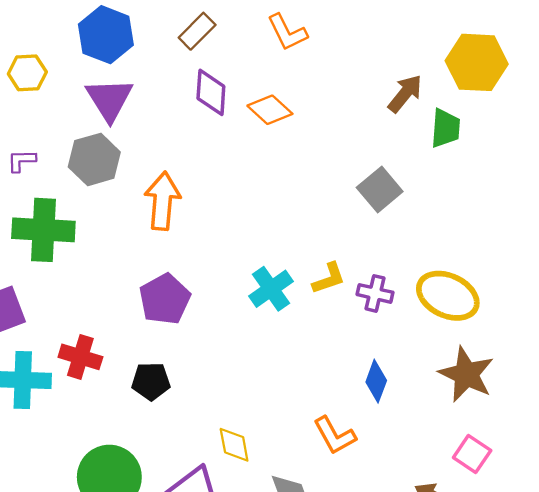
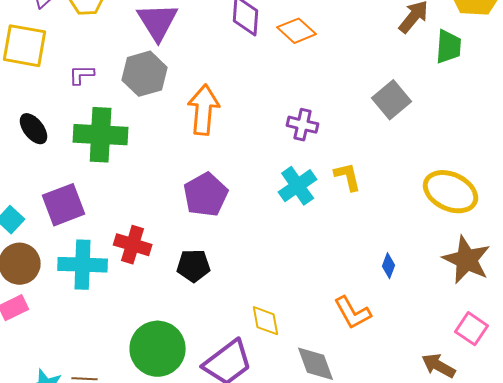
yellow L-shape: (329, 278) -> (348, 177), turned -84
purple cross: (375, 293) -> (303, 125), moved
blue diamond: (376, 381) -> (389, 266), size x0.7

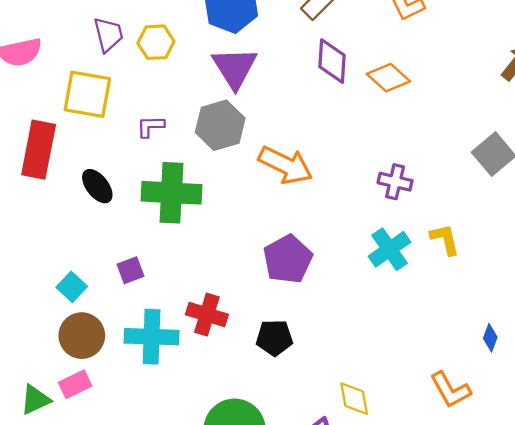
orange arrow: (204, 110) -> (285, 165), turned 111
purple square: (64, 205) -> (130, 270), size x0.6

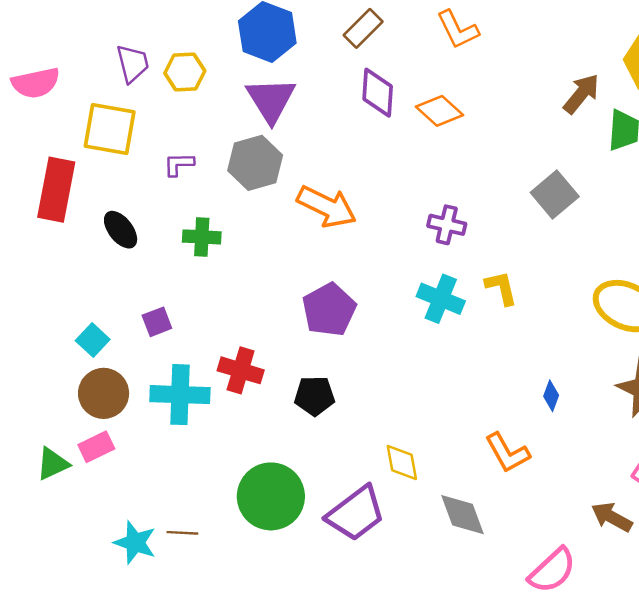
green cross: (171, 193) -> (202, 237), size x0.6
cyan cross: (390, 249) -> (441, 299), turned -33

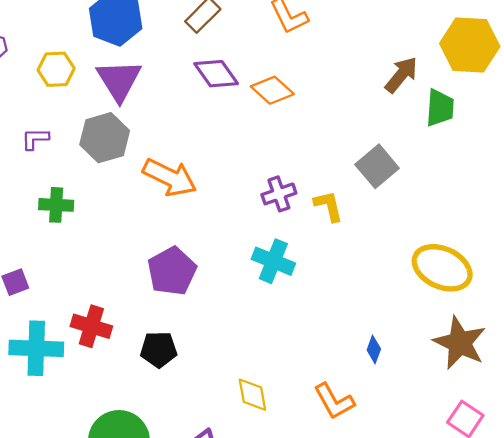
yellow hexagon: (185, 72) -> (56, 69), moved
purple diamond: (378, 93) -> (216, 74), turned -39
purple cross: (447, 225) -> (279, 194), turned -32
yellow L-shape: (501, 288) -> (329, 206), moved
yellow diamond: (402, 462) -> (252, 395), moved

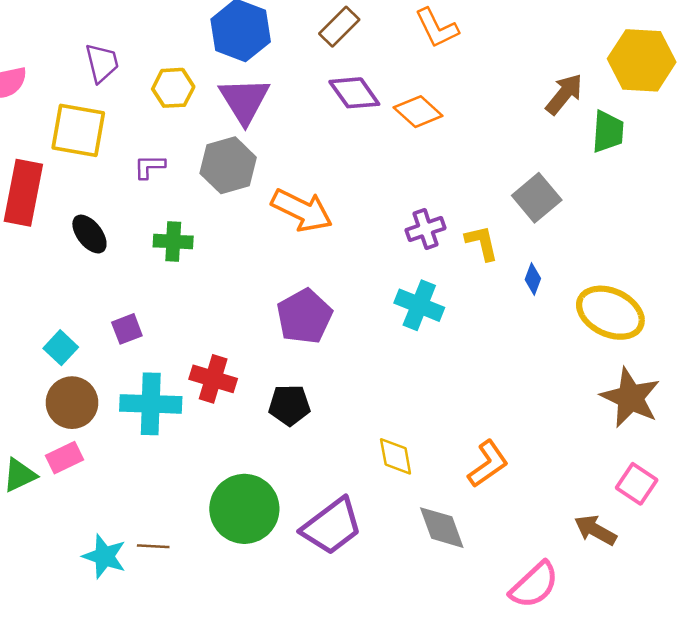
blue diamond: (374, 349) -> (533, 279), moved
orange L-shape: (334, 401) -> (488, 464), turned -96

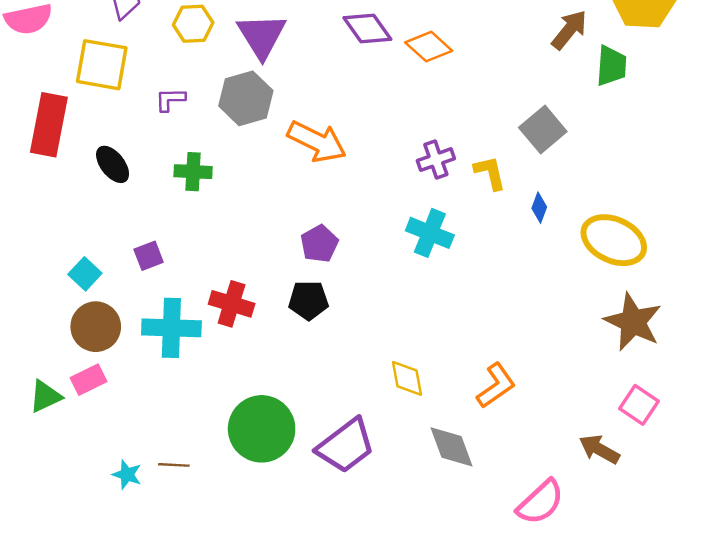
purple pentagon: (304, 316) -> (319, 244), size x0.7
black pentagon: (289, 405) -> (308, 300), moved
cyan star: (104, 556) -> (127, 475), size x0.7

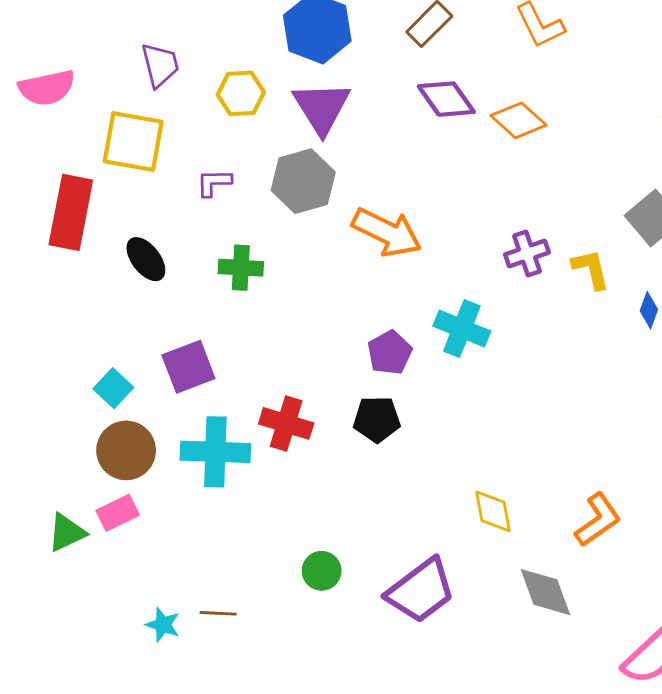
cyan cross: (430, 233) -> (462, 329), moved
purple square: (149, 256) -> (188, 367), size x1.5
green circle: (262, 429) -> (322, 571), size x0.5

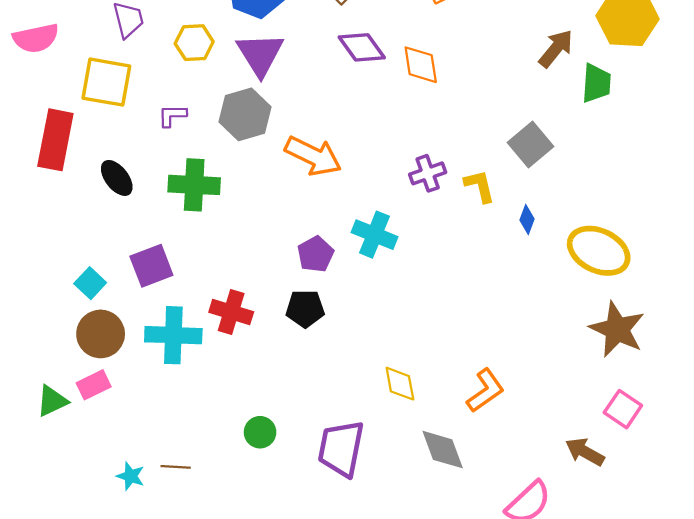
orange diamond: (519, 120) -> (421, 65), turned 39
green cross: (241, 268) -> (194, 185), size x1.4
purple trapezoid: (421, 591) -> (341, 448), turned 138

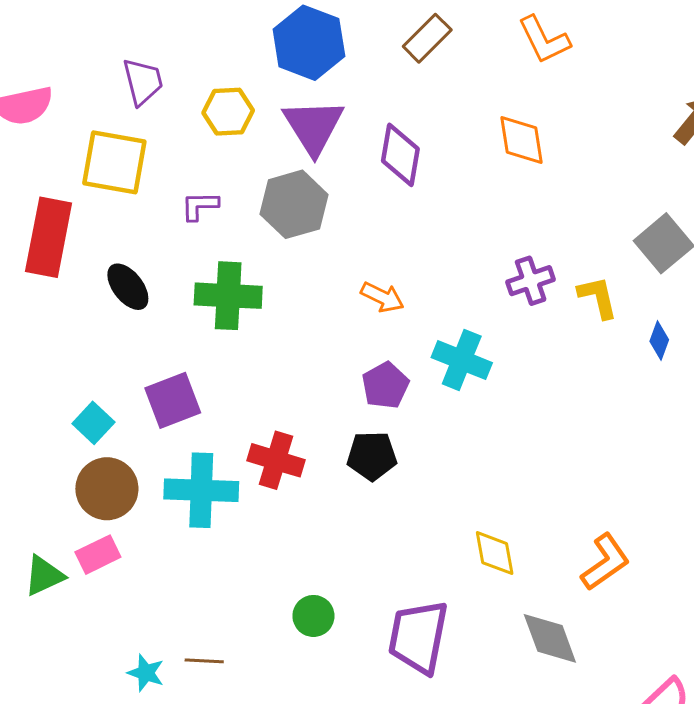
purple diamond: (362, 47) -> (400, 155), moved, turned 45
orange arrow: (313, 156) -> (382, 297), moved, size x0.6

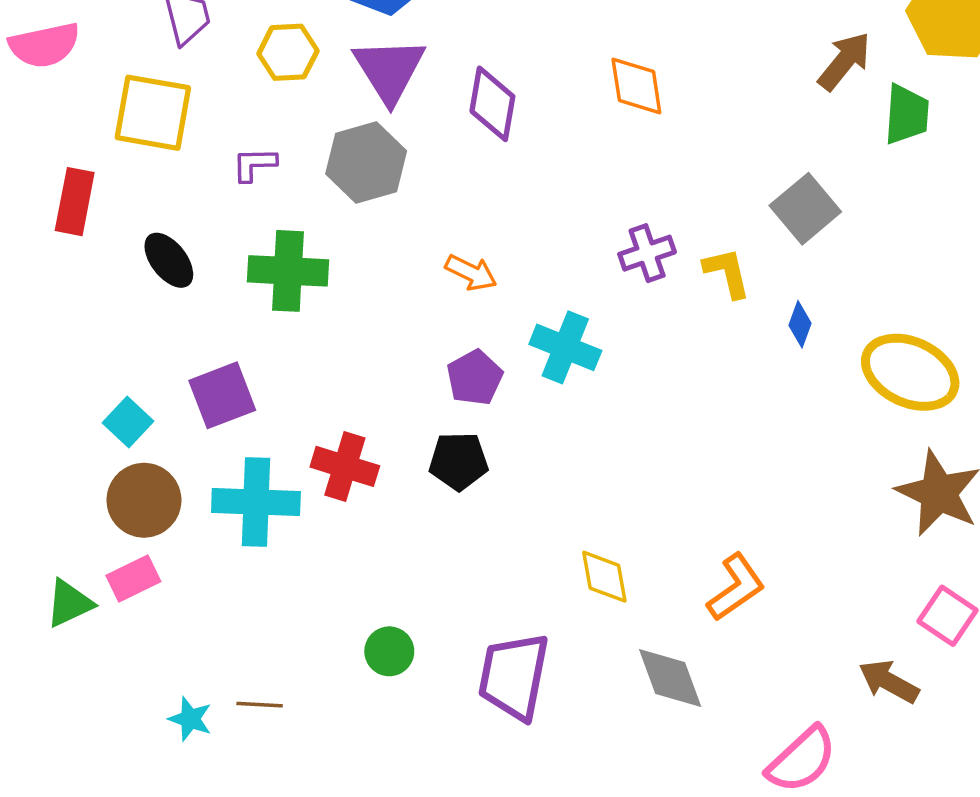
red rectangle: (49, 237) -> (75, 202), size x0.7

